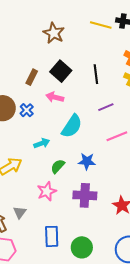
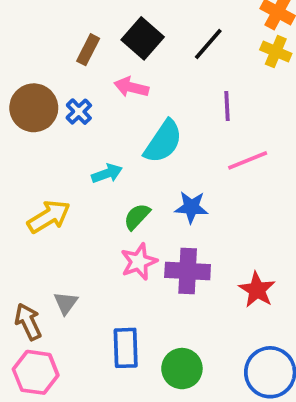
black line: (96, 74) -> (208, 44), turned 48
purple line: (106, 107) -> (227, 106), turned -70
pink star: (47, 191) -> (139, 262), moved

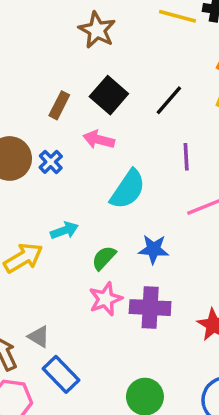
cyan arrow: (107, 173) -> (64, 230), moved
gray triangle: (66, 303) -> (39, 337), turned -35
blue rectangle: (126, 348) -> (61, 374), moved, turned -42

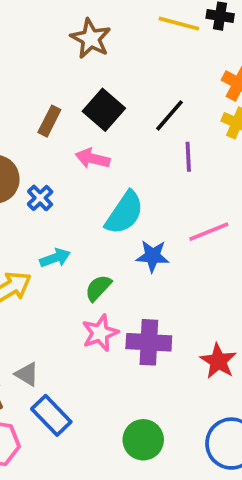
purple line: (186, 157) -> (188, 157), moved
blue cross: (51, 162) -> (40, 198), moved
blue star: (154, 249) -> (153, 256), moved

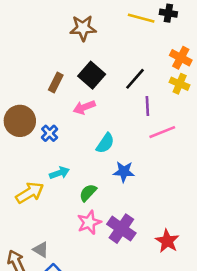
brown star: (91, 39) -> (83, 28), turned -30
pink arrow: (93, 159) -> (84, 107), turned -35
cyan semicircle: (124, 213) -> (105, 143), size x0.7
pink line: (209, 232) -> (162, 132), moved
purple cross: (149, 342) -> (121, 229), turned 32

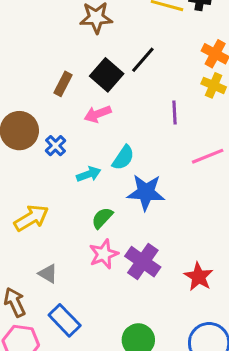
black line: (135, 79) -> (143, 60), moved
pink line: (162, 132) -> (208, 156), moved
blue star: (124, 172) -> (146, 192), size x1.4
cyan arrow: (59, 173) -> (89, 174), moved
gray triangle: (41, 250) -> (48, 274), moved

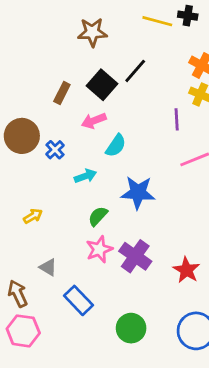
purple line: (174, 112) -> (177, 119), moved
cyan semicircle: (123, 158) -> (116, 146), moved
yellow arrow: (31, 218) -> (33, 216), size x0.6
blue rectangle: (65, 320) -> (79, 300), moved

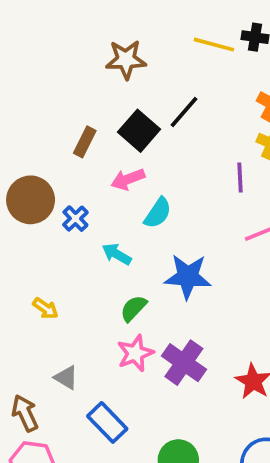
cyan arrow: (85, 176) -> (117, 254), turned -130
yellow arrow: (33, 216) -> (46, 308), turned 66

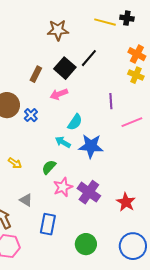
purple line: (240, 177) -> (111, 101), moved
cyan semicircle: (158, 213) -> (75, 122), moved
cyan arrow: (117, 254) -> (63, 142), moved
green semicircle: (133, 308) -> (49, 167), moved
blue rectangle: (107, 422) -> (48, 224), turned 55

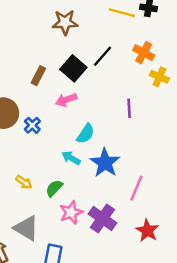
orange cross: (137, 54) -> (144, 53), moved
pink line: (132, 122) -> (136, 188), moved, turned -45
blue star: (91, 146) -> (105, 163), turned 30
yellow arrow: (15, 163) -> (24, 182), moved
gray triangle: (26, 200) -> (26, 228), size x1.6

